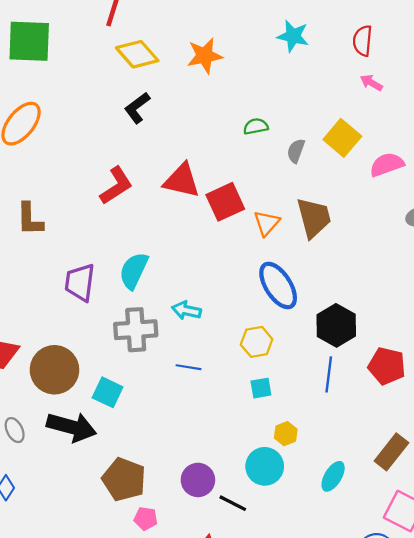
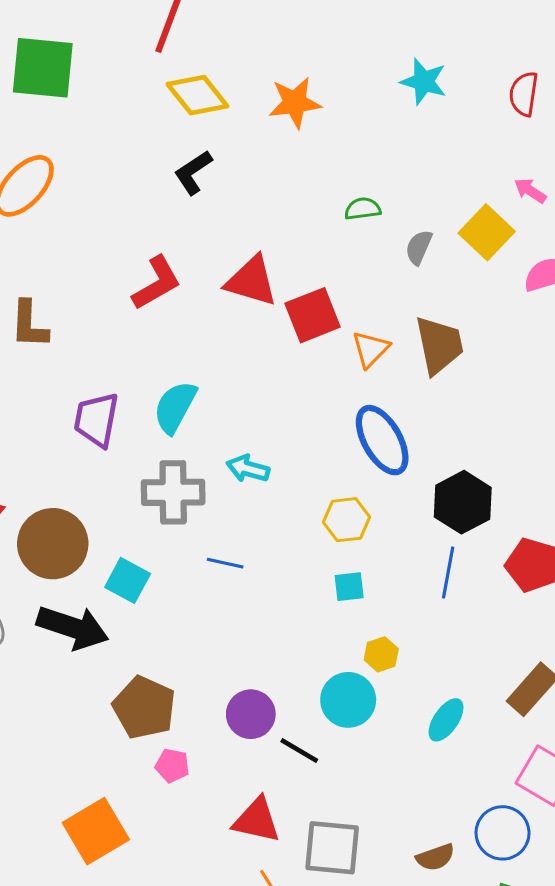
pink arrow: (371, 83) -> (530, 191), moved
blue line: (189, 367) -> (225, 563), moved

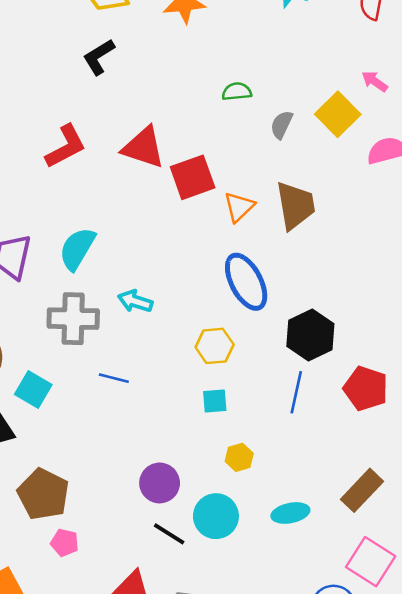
cyan circle: (348, 700) -> (216, 516), moved
purple circle: (251, 714) -> (160, 483), moved
cyan ellipse: (446, 720) -> (290, 513), turned 42

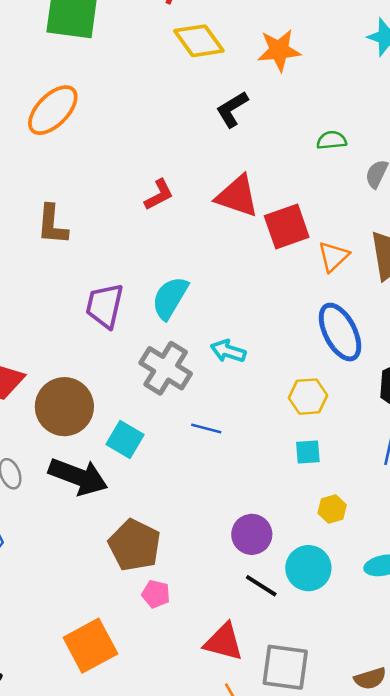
black L-shape: (99, 57) -> (232, 109), moved
red L-shape: (66, 146) -> (159, 195), size x0.7
gray cross: (73, 319) -> (166, 368), turned 30

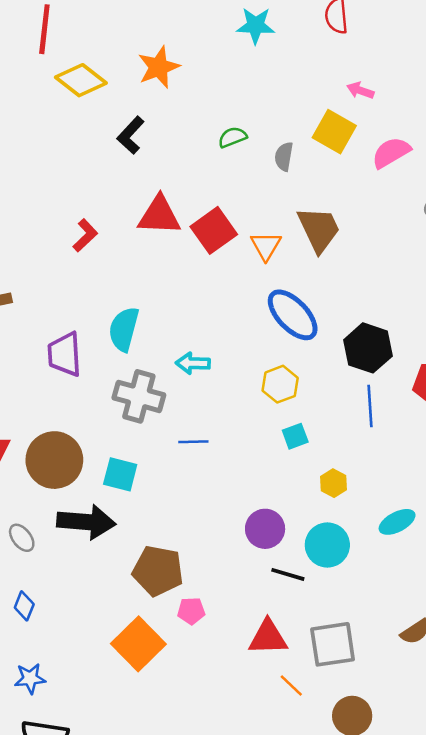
orange square: (90, 646) -> (138, 644), moved

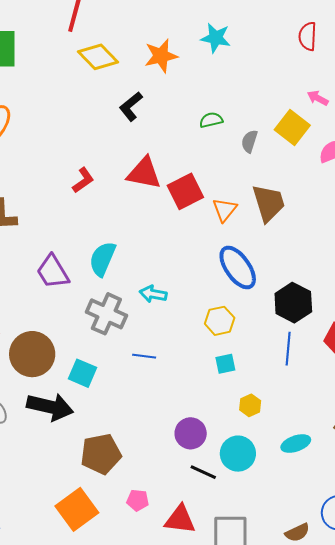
cyan star: (256, 26) -> (216, 38), moved
purple trapezoid: (65, 354) -> (53, 272), turned -36
brown pentagon: (158, 571) -> (101, 454), turned -30
pink pentagon: (191, 611) -> (138, 500), moved

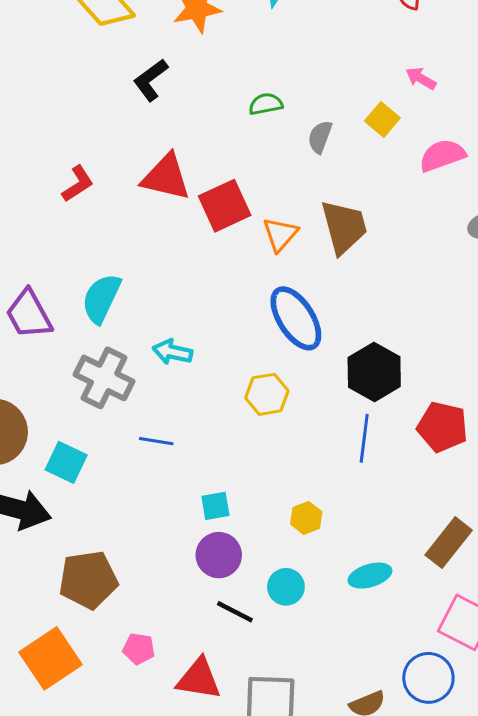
yellow square: (292, 128) -> (382, 119), size x0.7
cyan square: (225, 364) -> (215, 506), moved
cyan circle: (238, 454) -> (286, 587), size x0.7

